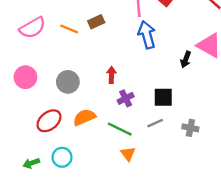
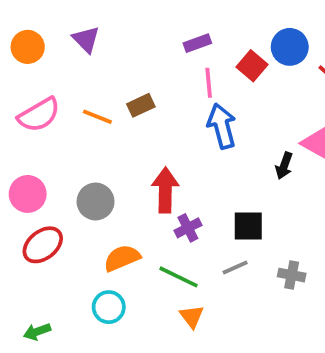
red arrow: (111, 75) -> (165, 190), size x1.6
red ellipse: (49, 121) -> (43, 245), moved
cyan circle: (62, 157) -> (109, 307), moved

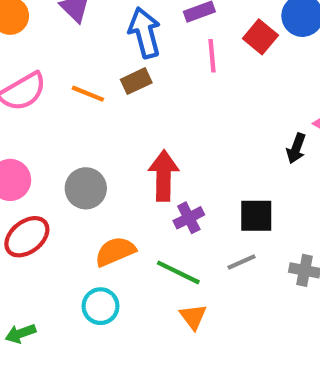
blue arrow: (222, 126) -> (145, 33), moved

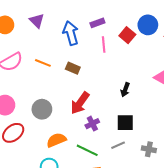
brown rectangle: (136, 81) -> (73, 68), moved, turned 48
black arrow: (296, 148) -> (125, 90), moved
red arrow: (164, 176) -> (80, 103), turned -145

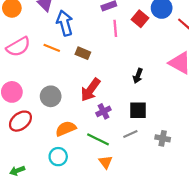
blue arrow: (71, 33) -> (65, 23), moved

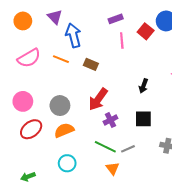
orange semicircle: (66, 129) -> (64, 130), moved
gray line: (130, 134) -> (128, 149), moved

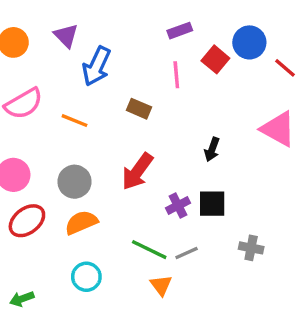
purple rectangle: (116, 19) -> (180, 31), moved
blue arrow: (73, 35) -> (97, 66), turned -140
orange line: (61, 59) -> (75, 121), moved
brown rectangle: (91, 64) -> (139, 109), moved
purple cross: (110, 120) -> (178, 205), moved

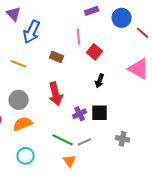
purple rectangle: (180, 31) -> (92, 11), moved
red square: (215, 59) -> (95, 52), moved
red arrow: (137, 171) -> (56, 94), turned -50

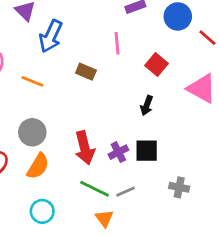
red square: (95, 52) -> (157, 64), moved
red arrow: (56, 94) -> (85, 148), moved
orange semicircle: (23, 124) -> (38, 166), turned 144

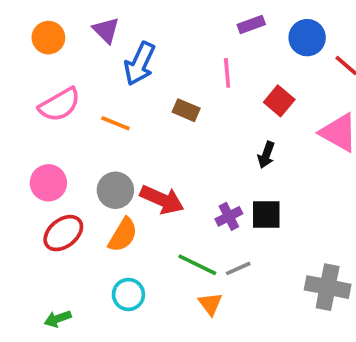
red arrow: (85, 148) -> (162, 200), moved, turned -52
gray cross: (179, 187) -> (328, 287), moved, size x1.6

